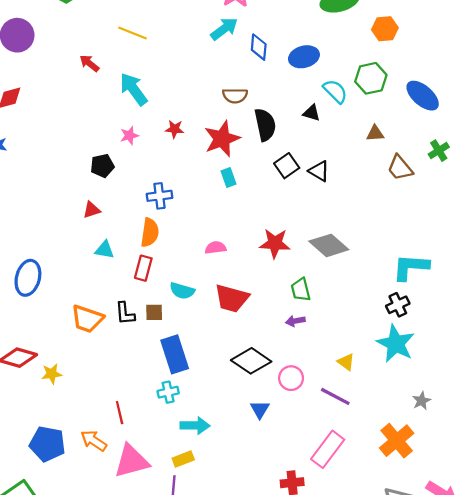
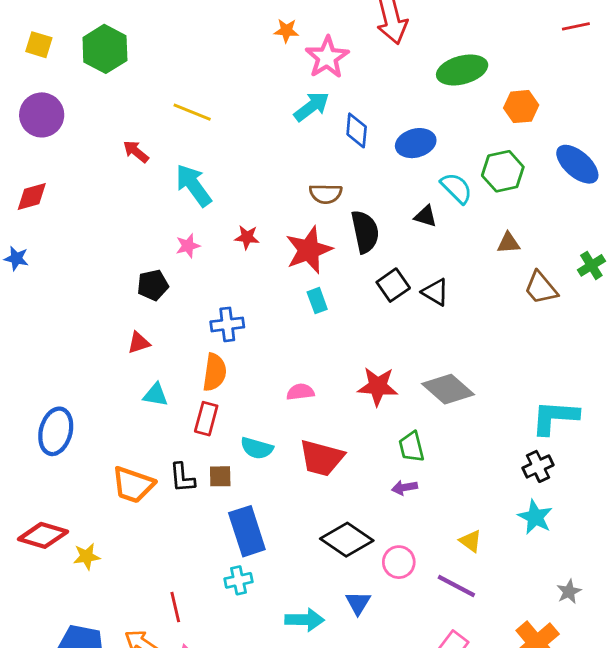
blue ellipse: (423, 96) -> (577, 164), moved
cyan star: (396, 344) -> (535, 517), size x0.7
cyan arrow: (195, 426) -> (305, 620), moved

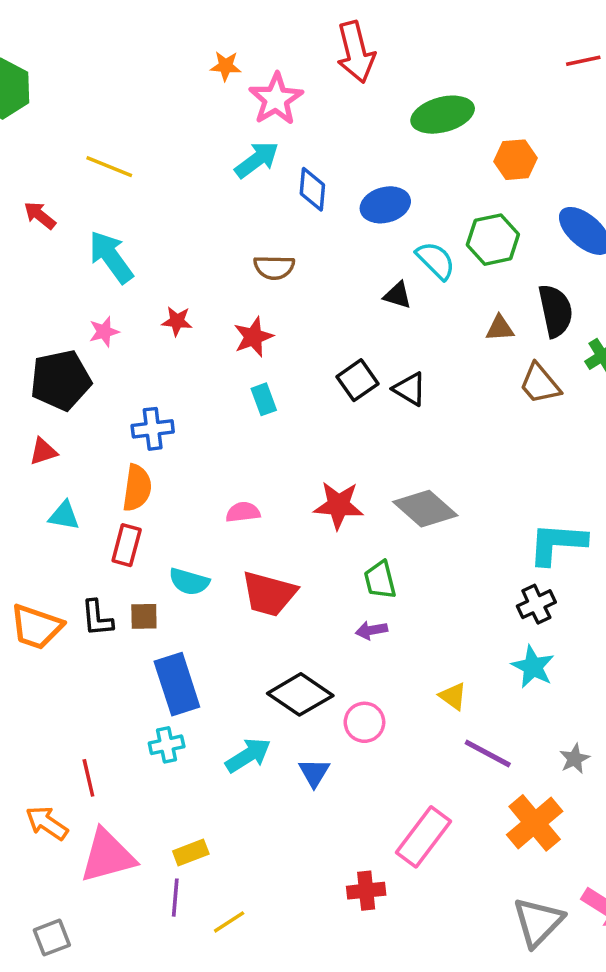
black semicircle: (365, 232) -> (555, 311), moved
red star: (309, 250) -> (253, 337), size x0.7
black pentagon: (153, 285) -> (61, 380), size x1.6
purple line: (456, 586) -> (488, 754), moved
cyan arrow: (305, 620) -> (248, 755), moved, turned -33

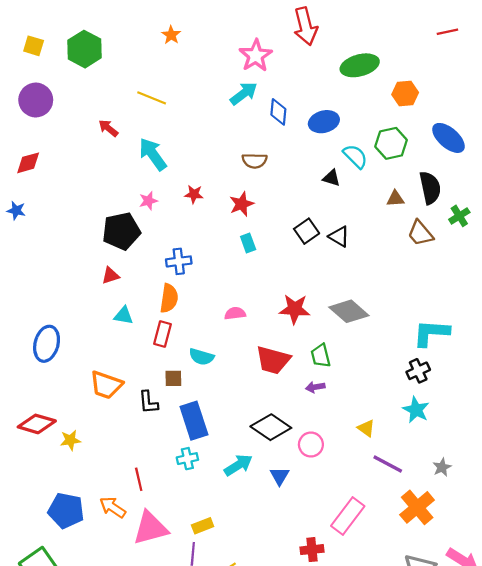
orange star: (226, 66) -> (171, 35), moved, turned 30
red trapezoid: (269, 594) -> (273, 360), moved
black L-shape: (97, 618) -> (148, 402), moved

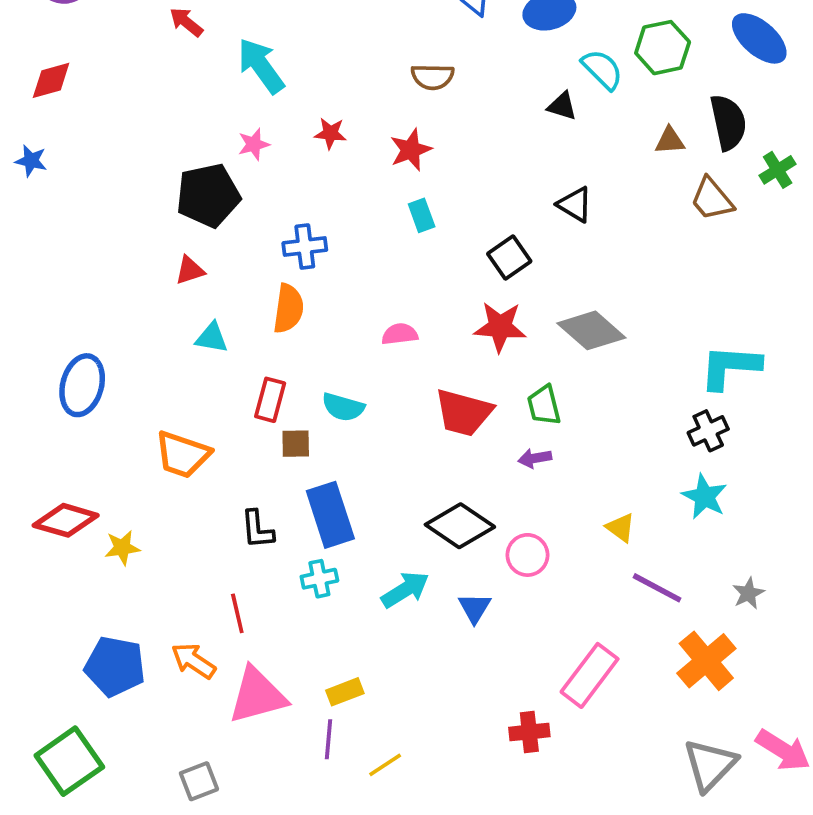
black square: (307, 231) -> (509, 257), moved
red rectangle: (162, 334) -> (270, 400), moved
black L-shape: (148, 402) -> (257, 529), moved

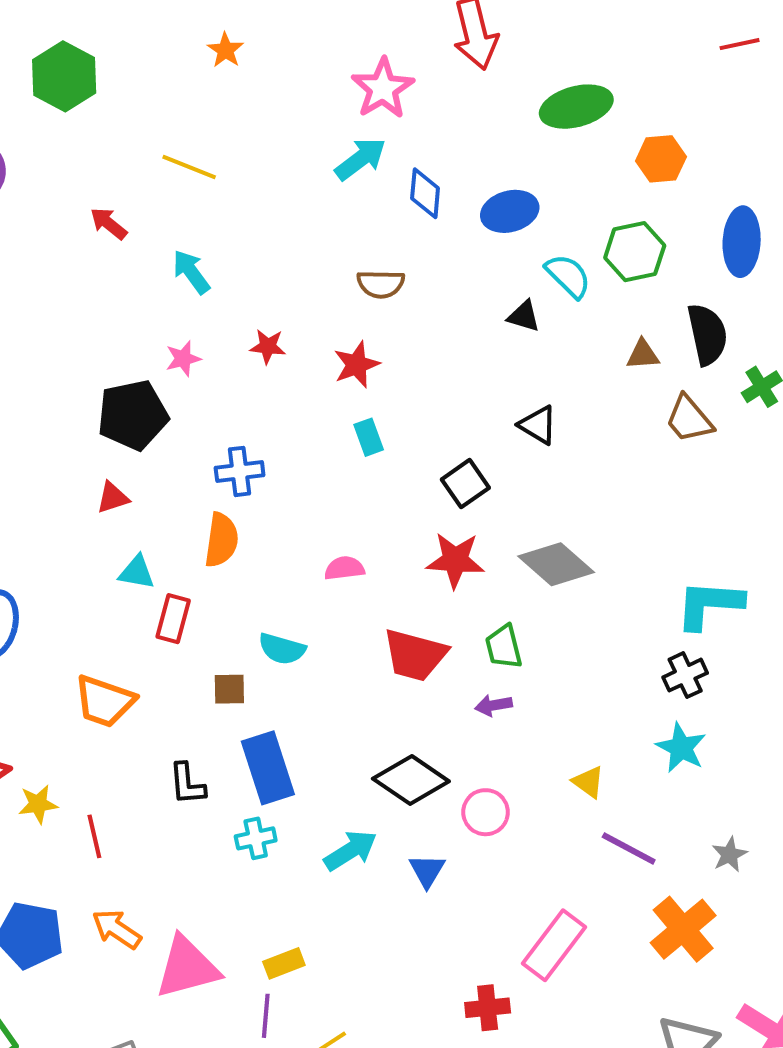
blue ellipse: (759, 38) -> (742, 242), turned 52
cyan arrow: (261, 66) -> (191, 272), size x0.7
red rectangle: (270, 400) -> (173, 619), moved
red line: (237, 613) -> (94, 836), moved

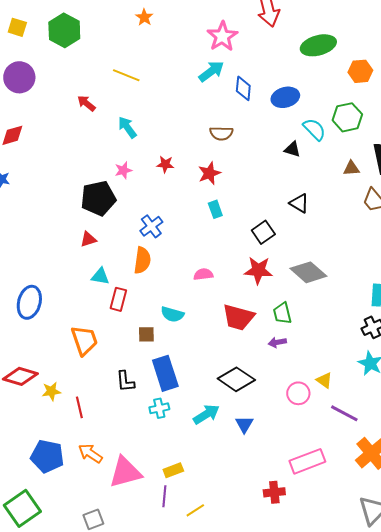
blue cross: (240, 471) -> (151, 226), turned -30
orange trapezoid: (104, 701) -> (84, 340), turned -128
pink circle: (486, 812) -> (298, 393), moved
pink rectangle: (554, 945) -> (307, 461), turned 32

